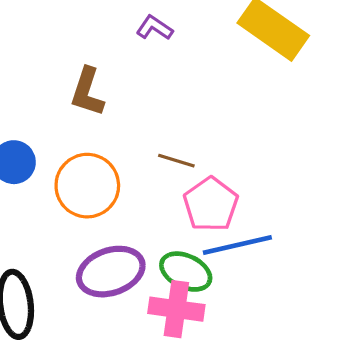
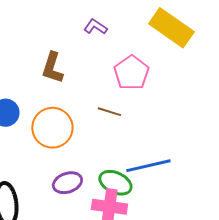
pink pentagon: (211, 204) -> (131, 73), moved
purple ellipse: (111, 272) -> (67, 183), size x0.7

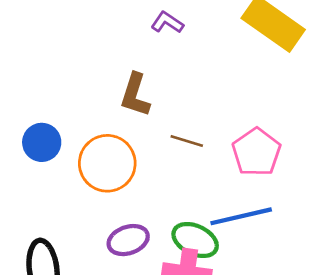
brown L-shape: (52, 68) -> (135, 95), moved
pink pentagon: (131, 73) -> (256, 152), moved

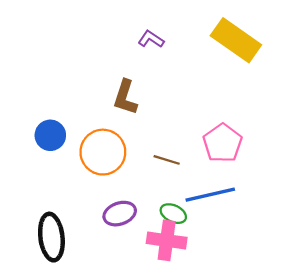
brown line: (187, 141) -> (167, 160), moved
green ellipse: (195, 240) -> (173, 214), size x0.7

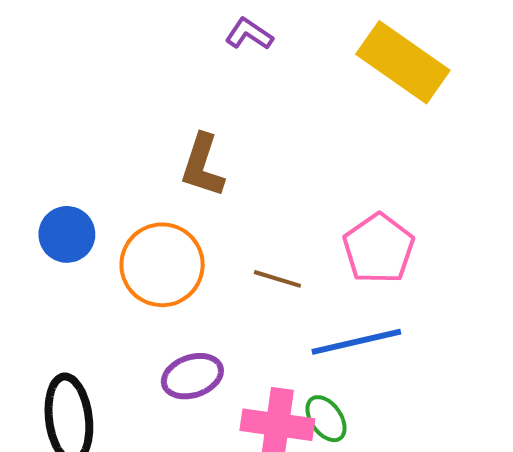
purple L-shape: (151, 39) -> (249, 34), moved
green ellipse: (173, 214) -> (326, 419), moved, turned 30

